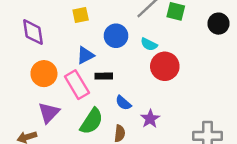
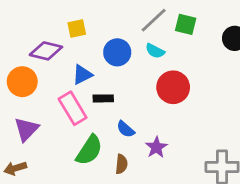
purple diamond: (33, 32) -> (46, 51), moved, turned -68
cyan semicircle: (149, 44) -> (155, 51), moved
orange circle: (44, 74) -> (22, 82), moved
purple triangle: (49, 113) -> (26, 129), moved

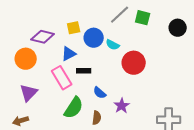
yellow square: (77, 29) -> (74, 28), moved
cyan semicircle: (155, 51) -> (113, 45), moved

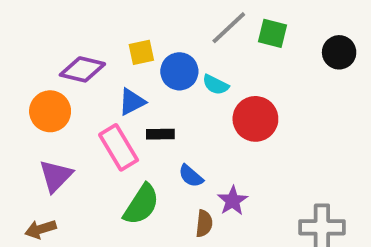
brown semicircle: (97, 118) -> (204, 223), moved

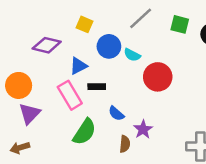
green square: (273, 33) -> (180, 24), moved
yellow square: (141, 52) -> (84, 24), moved, turned 35
orange circle: (50, 111) -> (19, 85), moved

